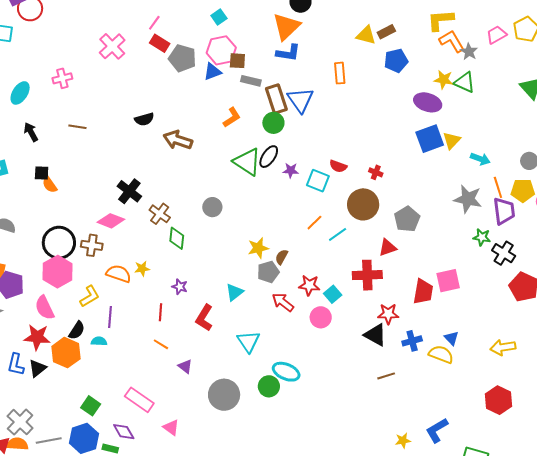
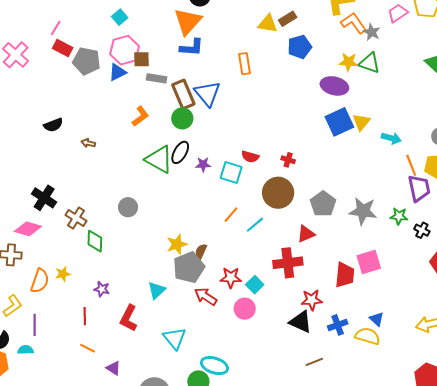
brown arrow: (178, 140) -> (88, 143), size x0.5
gray star: (468, 199) -> (363, 211), moved
black cross: (504, 253) -> (422, 230), size x0.7
gray pentagon: (268, 272) -> (189, 267), size x1.4
orange semicircle: (119, 274) -> (40, 281), turned 95

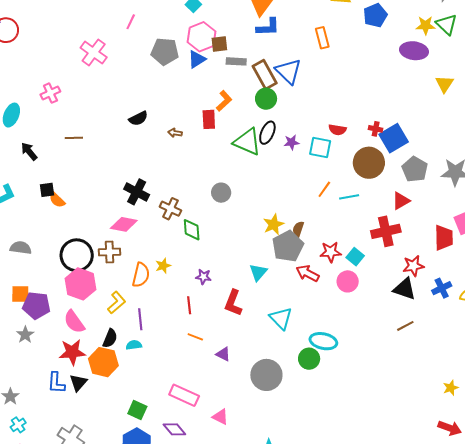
red rectangle: (63, 48) -> (209, 119), moved, turned 66
green triangle: (370, 63) -> (447, 24), turned 30
blue square: (339, 122) -> (394, 138), moved
cyan line: (255, 225) -> (349, 197), turned 36
brown line: (314, 362) -> (405, 326), moved

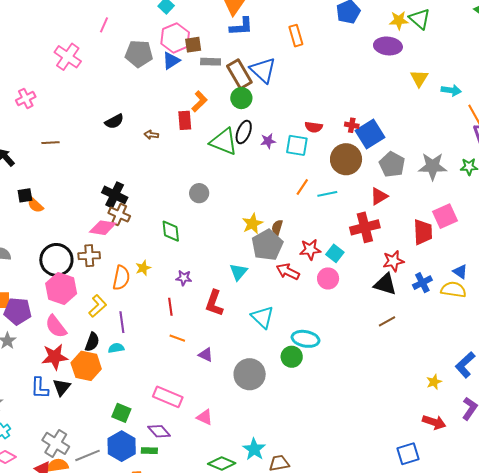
brown cross: (170, 209) -> (119, 215), moved

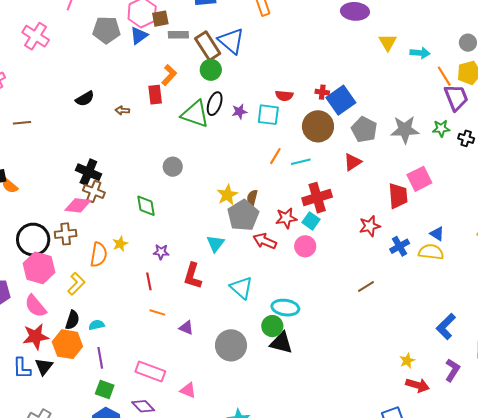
red cross: (365, 227) -> (317, 198), moved
black triangle: (385, 284) -> (281, 343), moved
purple line: (122, 322) -> (100, 358), moved
yellow star: (434, 382) -> (407, 361), moved

